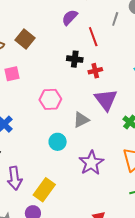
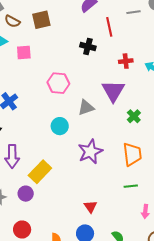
gray line: (115, 19) -> (133, 12), turned 56
brown square: (25, 39) -> (41, 20), turned 30
red cross: (95, 71) -> (126, 61), moved

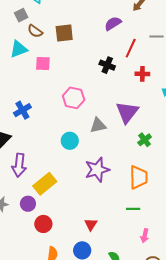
red line: (109, 27) -> (131, 48), turned 30
red cross: (126, 61) -> (142, 74), moved
red circle: (22, 230) -> (43, 224), moved

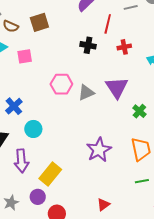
gray triangle: (98, 125) -> (86, 93), moved
cyan circle: (70, 141) -> (33, 129), moved
red triangle: (91, 224) -> (103, 205), turned 32

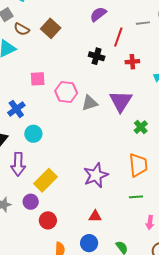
brown square: (39, 22) -> (51, 28), turned -36
pink square: (25, 56) -> (38, 79), moved
purple star: (99, 150) -> (96, 175), moved
red triangle: (103, 205) -> (95, 216), turned 32

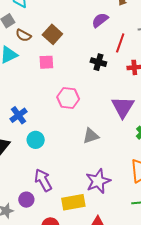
pink square: (38, 79) -> (46, 62), moved
gray triangle: (90, 103) -> (91, 136), moved
purple arrow: (18, 164) -> (43, 180), moved, turned 150
yellow rectangle: (46, 180) -> (73, 202), moved, turned 35
purple circle: (31, 202) -> (26, 200), moved

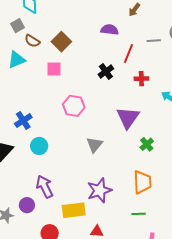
purple semicircle: (100, 20) -> (110, 30), turned 42
black cross: (98, 62) -> (106, 72), turned 35
gray triangle: (91, 136) -> (94, 145), turned -36

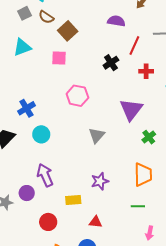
brown semicircle: (32, 41) -> (46, 17), moved
purple star: (99, 190) -> (100, 181), size x0.7
yellow rectangle: (74, 210) -> (73, 200), size x0.7

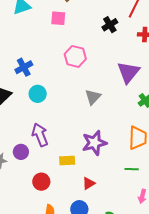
purple star: (100, 181) -> (94, 143), size x1.4
red triangle: (96, 222) -> (89, 183), turned -40

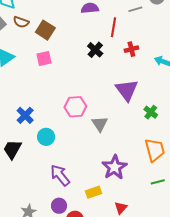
pink hexagon: (75, 56) -> (75, 107), moved
purple circle: (21, 152) -> (59, 206), moved

